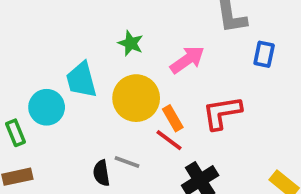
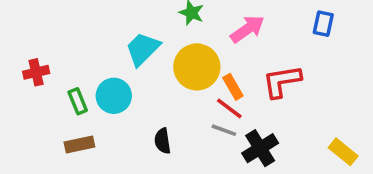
cyan trapezoid: (81, 80) -> (143, 49), turned 60
cyan circle: (47, 107) -> (114, 96), moved
gray line: (127, 162) -> (224, 130), moved

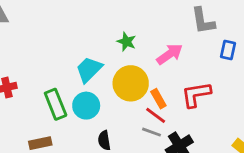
cyan circle: (114, 96) -> (86, 106), moved
green rectangle: (78, 101) -> (56, 104), moved, size x1.5

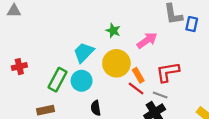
blue rectangle: (228, 50) -> (192, 24), moved
green rectangle: (56, 104) -> (58, 80), turned 50
gray line: (152, 132) -> (160, 95), moved

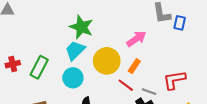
green star: (113, 31) -> (81, 27), moved, size x1.6
red L-shape: (168, 72) -> (174, 80), moved
orange rectangle: (138, 75) -> (134, 66), moved, turned 64
green rectangle: (58, 80) -> (39, 67), moved

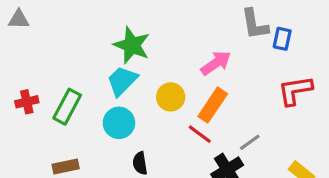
yellow circle: (107, 61) -> (171, 97), size x0.7
orange rectangle: (134, 66) -> (213, 105), size x1.5
red L-shape: (174, 80) -> (295, 91), moved
gray line: (149, 92) -> (250, 142), moved, turned -56

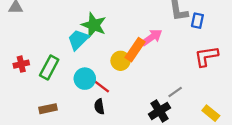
cyan trapezoid: (122, 81) -> (78, 40), moved
orange rectangle: (213, 105) -> (135, 50), moved
red line: (200, 134) -> (102, 86), moved

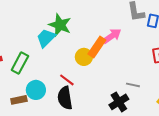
cyan circle: (85, 79) -> (36, 90), moved
gray line: (175, 92) -> (133, 85), turned 48
black semicircle: (99, 106) -> (65, 98), size x1.6

